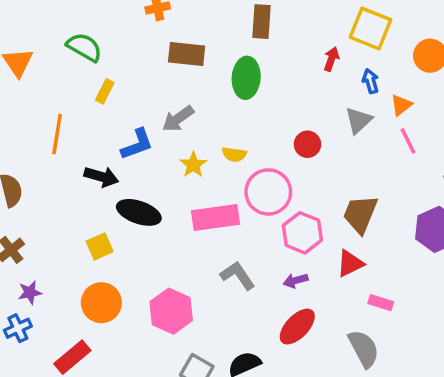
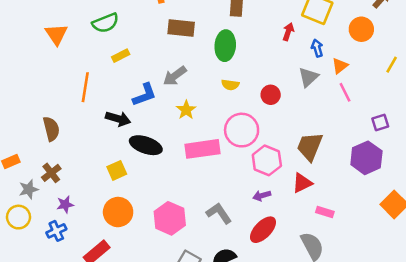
green semicircle: (84, 47) -> (105, 23), turned 128
yellow rectangle: (105, 91) -> (121, 56), turned 36
yellow semicircle: (234, 154) -> (230, 85), moved
gray L-shape: (238, 275) -> (219, 213), moved

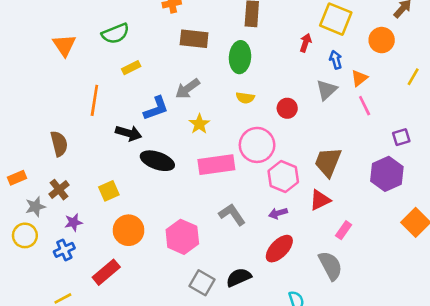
yellow square: (117, 170) -> (109, 191), moved
pink rectangle: (325, 212) -> (344, 230), turned -72
gray L-shape: (219, 213) -> (232, 214), moved

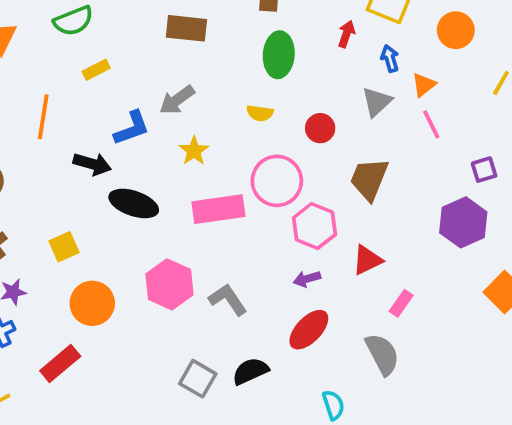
green ellipse: (240, 57) -> (279, 55), moved
brown trapezoid: (328, 162) -> (369, 179), moved
gray L-shape: (232, 214) -> (228, 300), moved
pink hexagon: (182, 237) -> (169, 284), moved

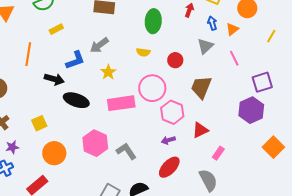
orange triangle: (424, 85) -> (232, 29), moved
purple square: (484, 170) -> (262, 82), size x1.5

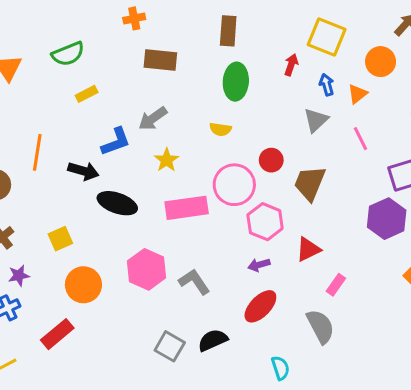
orange line: (28, 54) -> (37, 152), moved
red circle: (175, 60) -> (271, 160), moved

